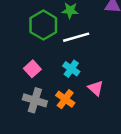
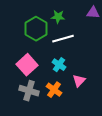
pink square: (32, 69) -> (27, 65), size x1.5
pink triangle: (96, 88) -> (79, 81), turned 32

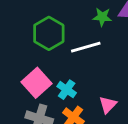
green star: (58, 17) -> (102, 17), moved
cyan cross: (59, 65) -> (67, 90), moved

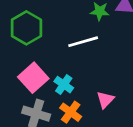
green hexagon: (49, 33) -> (26, 28), moved

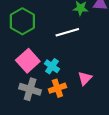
orange cross: (71, 112) -> (57, 88), turned 35

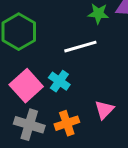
cyan cross: (52, 66) -> (59, 81), moved

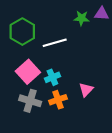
white line: (80, 47) -> (55, 43), moved
cyan cross: (59, 81) -> (52, 77), moved, turned 32

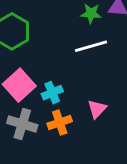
white line: (55, 43) -> (91, 46), moved

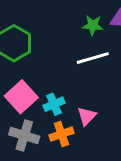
pink triangle: (97, 109) -> (87, 116), moved

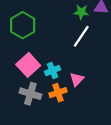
white line: (93, 58) -> (81, 36), turned -40

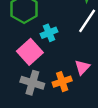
cyan cross: (53, 70) -> (49, 33), moved

